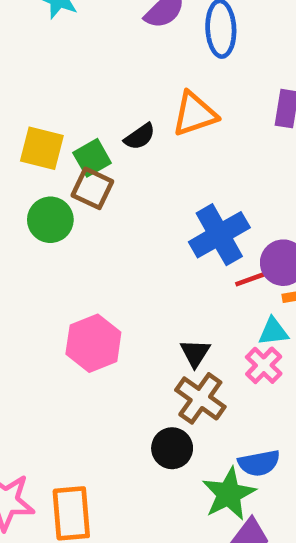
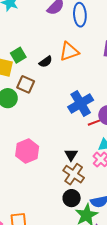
green square: (92, 158) -> (18, 55), moved
black circle: (172, 448) -> (72, 198), moved

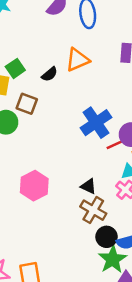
black triangle: (71, 155) -> (89, 186), turned -32
black circle: (72, 198) -> (106, 237), moved

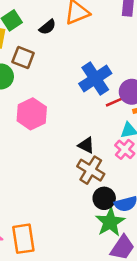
pink hexagon: (34, 186) -> (32, 114), moved

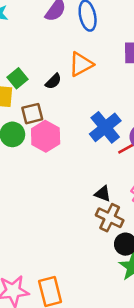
brown square: (23, 57) -> (32, 114), turned -30
pink hexagon: (32, 114) -> (46, 136), moved

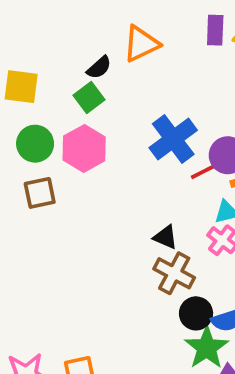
green square: (18, 78) -> (89, 98), moved
brown square: (32, 114) -> (40, 193), moved

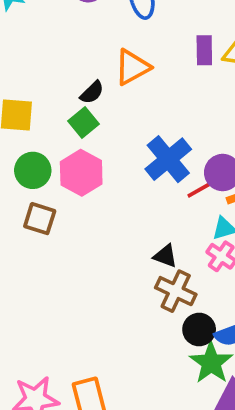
brown square: (40, 193) -> (40, 219), turned 32

